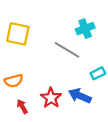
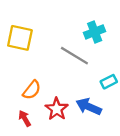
orange semicircle: (14, 81) -> (32, 90), moved, turned -36

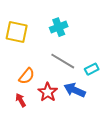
cyan cross: (95, 32) -> (59, 27), moved
gray line: (74, 56) -> (63, 61), moved

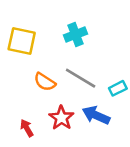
orange semicircle: (27, 76) -> (45, 82), moved, turned 84

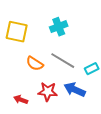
red star: (61, 118) -> (48, 92), turned -30
red arrow: (27, 128) -> (21, 100), turned -40

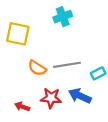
cyan cross: (59, 27) -> (63, 17), moved
gray line: (63, 61) -> (67, 65), turned -40

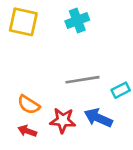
yellow square: (18, 34) -> (23, 22), moved
orange semicircle: (37, 68) -> (29, 105), moved

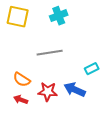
gray line: (83, 80) -> (50, 53), moved

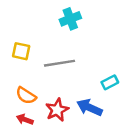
yellow square: (18, 17) -> (21, 51), moved, size x0.7
red star: (48, 92) -> (57, 110), turned -30

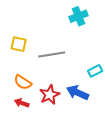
cyan cross: (70, 19) -> (79, 16), moved

